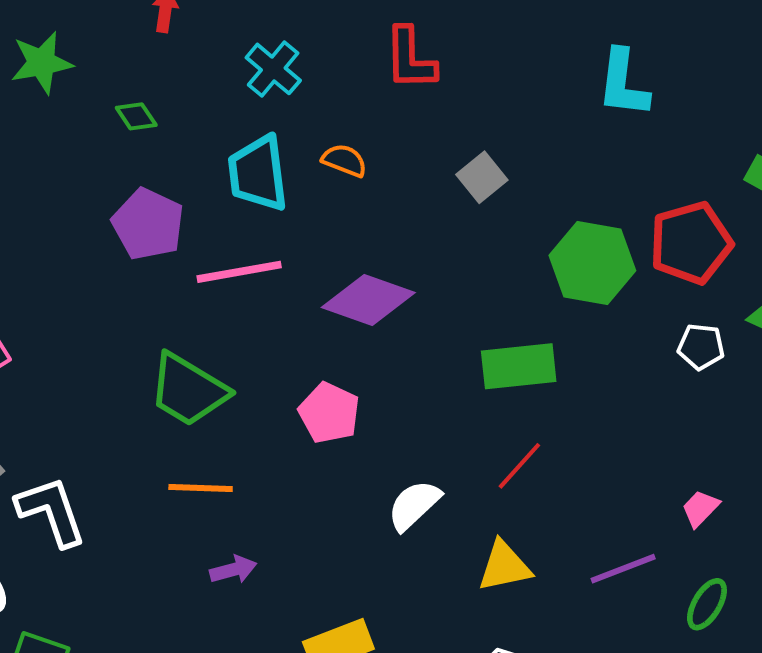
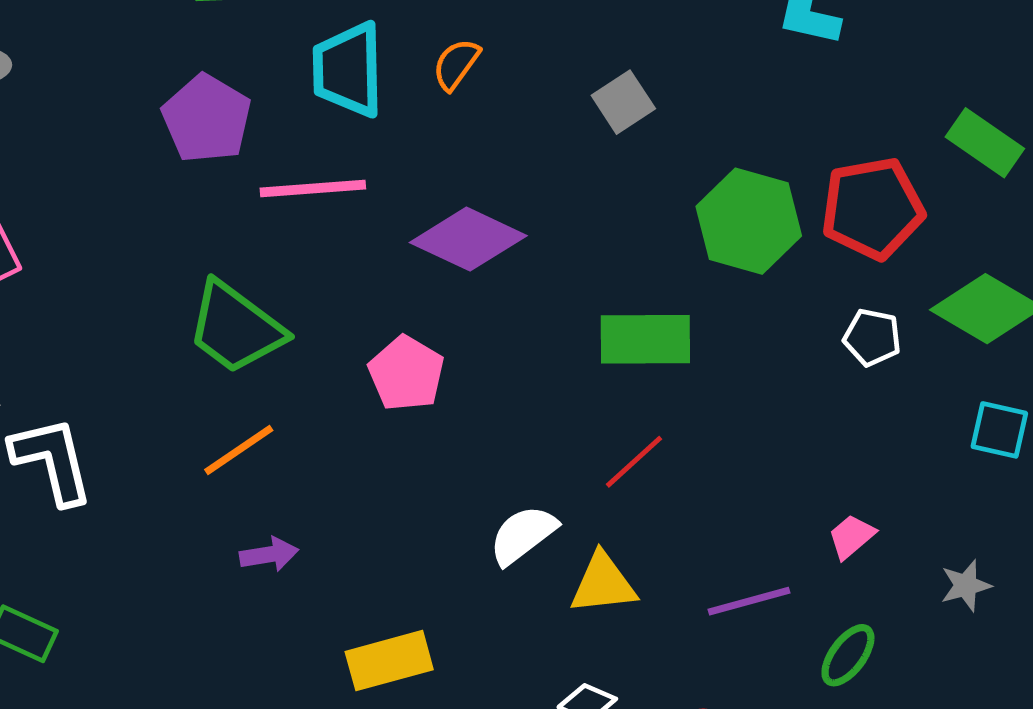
orange semicircle: (344, 160) -> (456, 64), turned -81
orange line: (201, 488) -> (239, 450), turned -42
white semicircle: (414, 505) -> (523, 535), moved

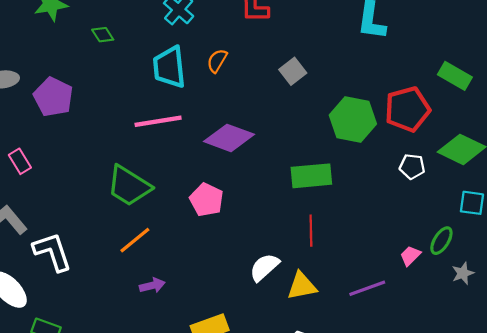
purple pentagon: (207, 119) -> (53, 97), moved
red line: (634, 462) -> (311, 231), turned -44
green ellipse: (848, 655) -> (441, 241), moved

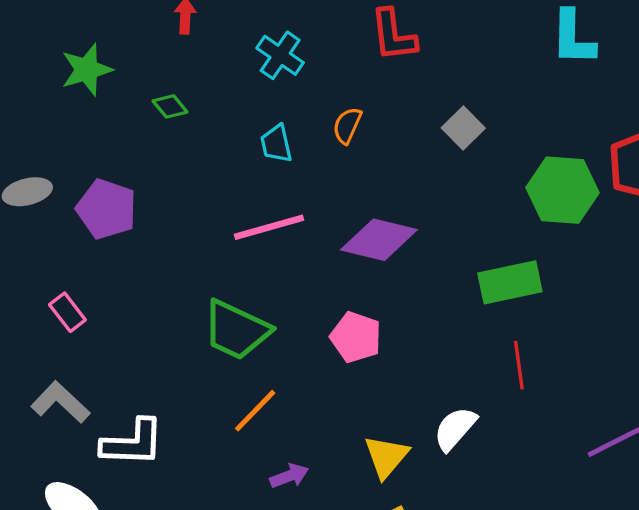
cyan trapezoid: (169, 67) -> (276, 144), size x0.6
white L-shape: (52, 252) -> (133, 443), turned 117
yellow triangle: (302, 286) -> (386, 457), moved, turned -32

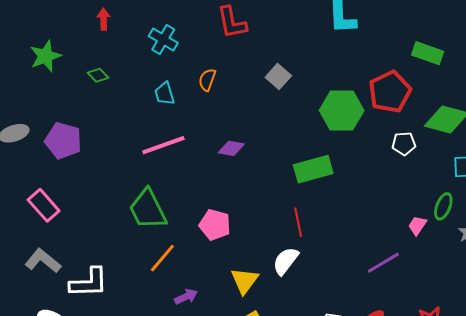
purple diamond: (379, 240) -> (231, 148), size x0.6
pink rectangle: (67, 312) -> (44, 205), size x1.4
green trapezoid: (236, 330) -> (148, 209), turned 42
pink pentagon: (356, 337) -> (215, 225), moved
red line: (519, 365) -> (298, 222), moved

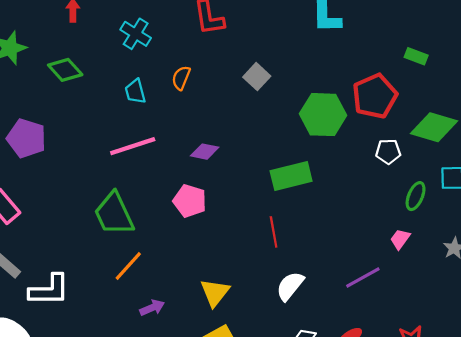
green rectangle: (428, 53) -> (416, 56), size x0.7
green diamond: (98, 75) -> (65, 70), size x1.5
green ellipse: (443, 206) -> (416, 196), moved
pink pentagon: (215, 225) -> (190, 201), moved
white semicircle: (286, 261) -> (290, 286), moved

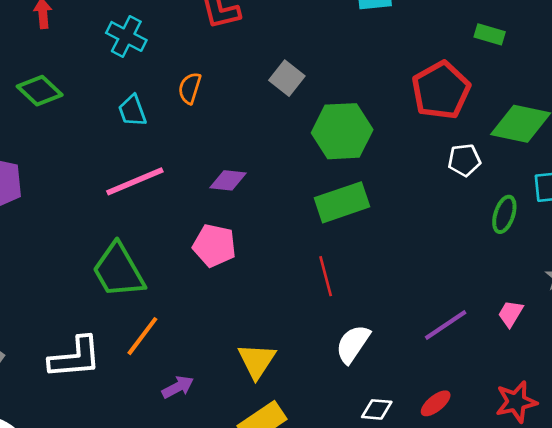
green hexagon: (323, 115) -> (342, 131), moved
pink trapezoid: (400, 239) -> (511, 314), moved
white L-shape: (49, 290) -> (75, 358), moved

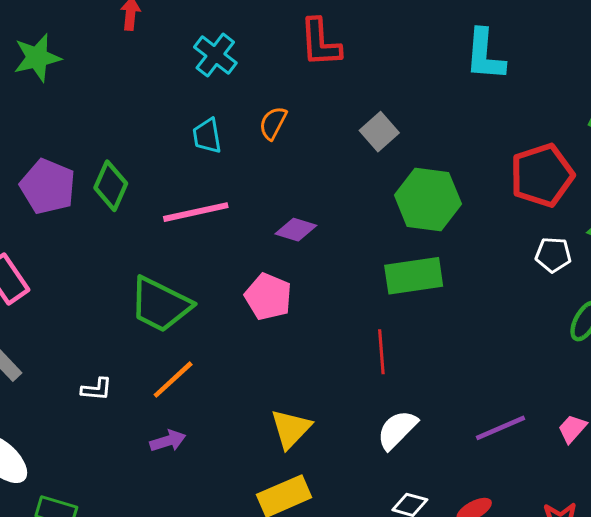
green diamond: (40, 91) -> (111, 186), moved, turned 60
green trapezoid: (118, 271) -> (160, 305), turned -44
white L-shape: (75, 358) -> (97, 389), size x0.5
purple arrow: (178, 387) -> (168, 441), moved

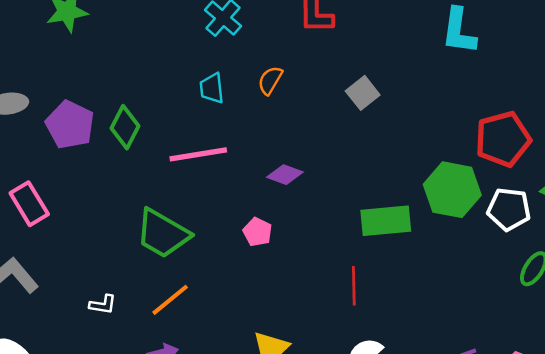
green hexagon: (428, 200) -> (452, 190), moved
white pentagon: (553, 255) -> (509, 209), size x1.4
pink pentagon: (268, 297) -> (257, 232), size x0.7

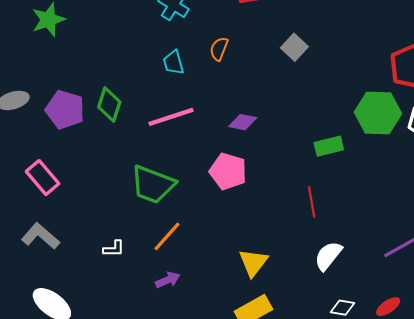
green rectangle: (386, 221) -> (329, 146), size x0.7
pink pentagon: (257, 232) -> (228, 171), size x1.6

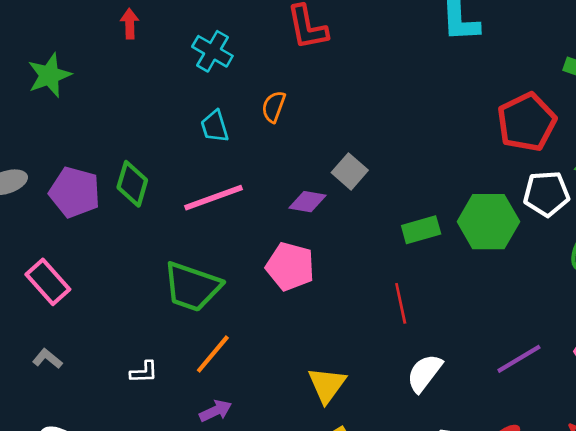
gray square: (294, 47) -> (350, 171), moved
green hexagon: (378, 113) -> (488, 222), moved
gray L-shape: (40, 236) -> (47, 359), size x0.6

